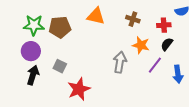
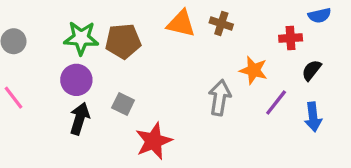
brown cross: (133, 19) -> (221, 24), moved
black semicircle: (167, 44) -> (311, 70), moved

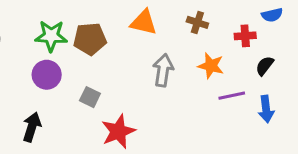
brown cross: (221, 24) -> (197, 22), moved
gray arrow: (220, 98) -> (163, 70), moved
purple line: (276, 102) -> (232, 96), turned 40
black arrow: (80, 119) -> (32, 127), moved

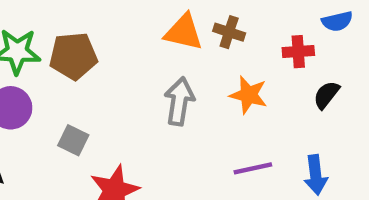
orange triangle: (144, 22) -> (184, 32), moved
purple line: (232, 96) -> (253, 168), moved
blue arrow: (266, 109) -> (316, 175), moved

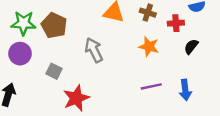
brown cross: (229, 32) -> (148, 13), moved
brown pentagon: (73, 56) -> (54, 25), turned 30
gray arrow: (179, 101) -> (94, 50), moved, turned -35

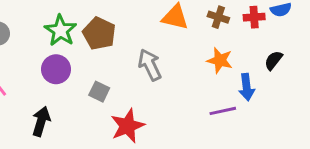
green star: (23, 23) -> (61, 31), turned 30
red cross: (176, 23) -> (254, 17), moved
blue arrow: (185, 90) -> (247, 87), moved

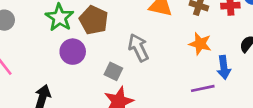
purple circle: (56, 69) -> (73, 52), moved
gray square: (99, 92) -> (113, 71), moved

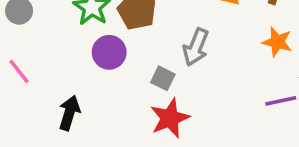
gray arrow: (138, 48) -> (196, 47), turned -132

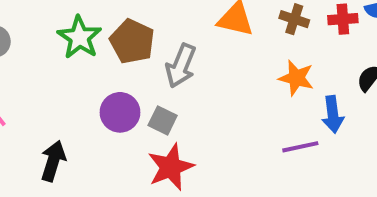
gray arrow: (196, 47) -> (181, 66), moved
purple circle: (109, 52) -> (120, 112), moved

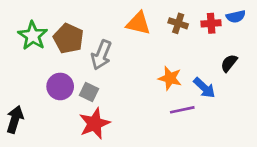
orange star: (296, 78) -> (170, 78), moved
blue arrow: (333, 114) -> (204, 88), turned -40

